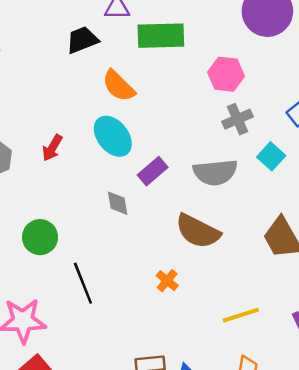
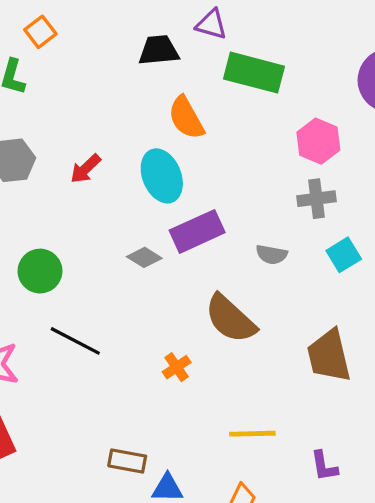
purple rectangle: (153, 171) -> (197, 231), size x1.4
gray semicircle: (215, 172) -> (272, 254), size x0.6
gray diamond: (118, 203) -> (144, 257), turned -64
black line: (83, 283) -> (75, 341), turned -57

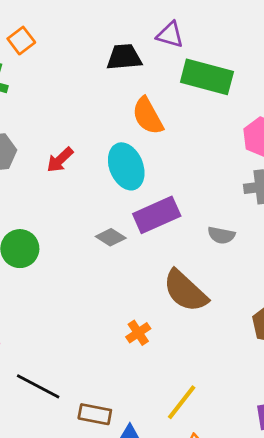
black line: (75, 341) -> (38, 386), moved
yellow line: (252, 434) -> (182, 402), moved, turned -51

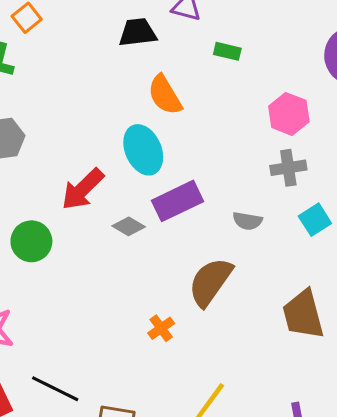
green rectangle: (207, 77) -> (227, 51), size x0.5
red arrow: (60, 160) -> (83, 189), moved, size x1.5
brown semicircle: (185, 291) -> (210, 282), turned 84

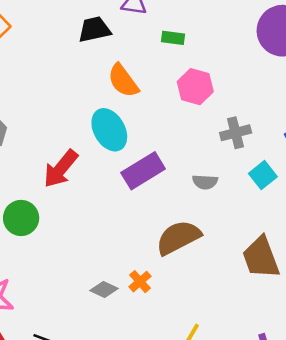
pink hexagon: (289, 114) -> (195, 87), moved
gray diamond: (129, 226) -> (104, 290), moved
brown semicircle: (210, 282) -> (178, 237), turned 33

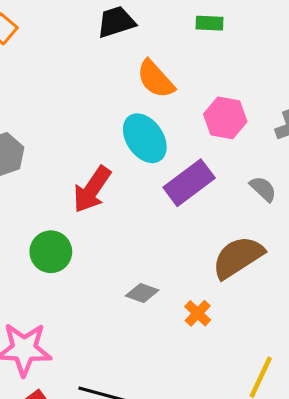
pink hexagon: (195, 87) -> (225, 118), moved
gray semicircle: (205, 182) -> (263, 189), turned -135
gray diamond: (104, 290) -> (142, 293), moved

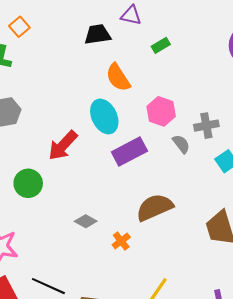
green rectangle: (210, 23) -> (161, 45), turned -42
gray semicircle: (263, 189) -> (181, 144), moved

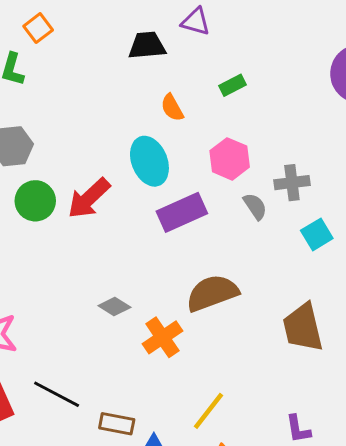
green rectangle: (161, 45) -> (233, 85), moved
orange semicircle: (118, 77) -> (172, 108), size x0.7
green circle: (28, 183) -> (35, 201), moved
orange cross: (121, 241) -> (163, 337), size x1.5

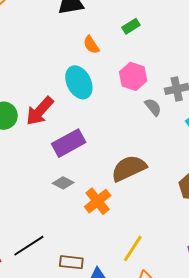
purple rectangle: (182, 212) -> (69, 143), moved
black line: (57, 394) -> (29, 246), turned -56

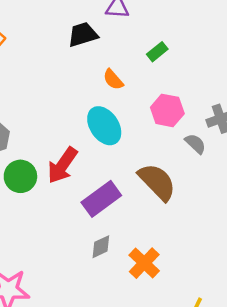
brown semicircle: (129, 168) -> (157, 182), moved, turned 78
gray diamond: (63, 183) -> (101, 247), turned -45

